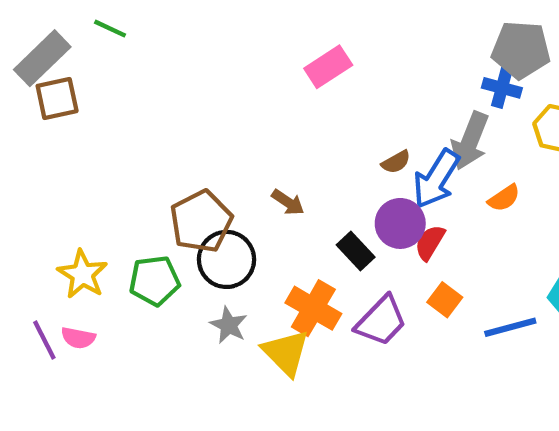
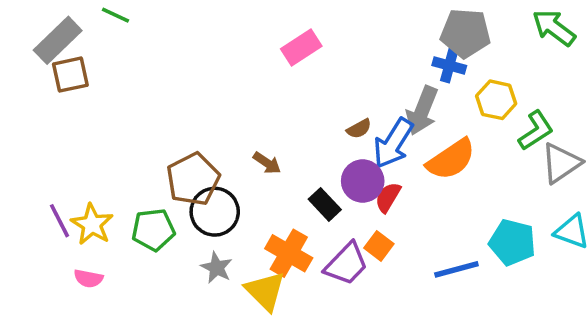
orange semicircle: (504, 198) -> (451, 159), size x1.8
orange square: (445, 300) -> (379, 246), moved
purple line: (44, 340) -> (60, 221), moved

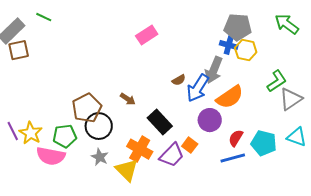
yellow hexagon: (496, 100) -> (246, 50), moved
purple circle: (363, 181) -> (210, 120), moved
red semicircle: (388, 197) -> (236, 138), moved
black rectangle: (325, 204) -> (160, 122), size x1.4
pink semicircle: (88, 278) -> (51, 156), moved, size x1.8

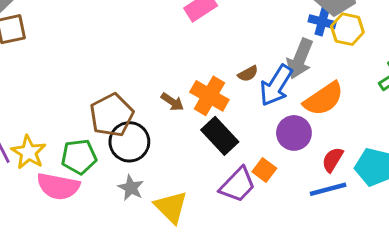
orange cross: (140, 149) -> (209, 96), moved

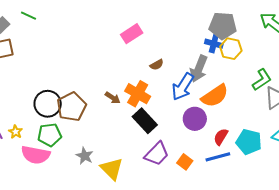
brown semicircle: (248, 74) -> (157, 65), moved
black circle: (129, 142) -> (48, 104), moved
yellow star: (29, 152) -> (16, 132), size x0.6
orange square: (264, 170) -> (185, 162), moved

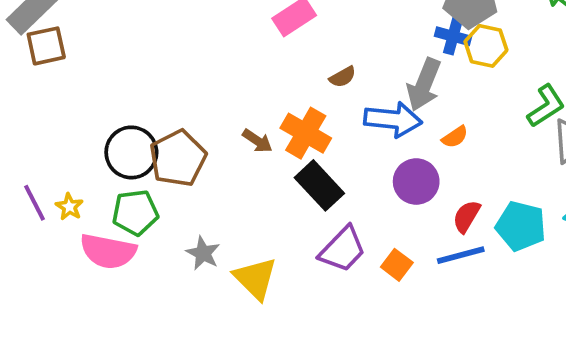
blue arrow: (183, 87) -> (393, 120), turned -116
orange semicircle: (215, 96) -> (455, 137), size x0.5

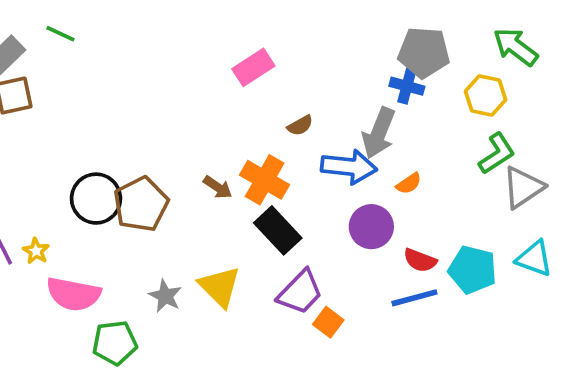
yellow hexagon: (486, 46) -> (486, 96), moved
green pentagon: (135, 213) -> (115, 343), moved
red semicircle: (467, 216) -> (420, 260), turned -100
orange square: (397, 265) -> (328, 322), moved
yellow triangle: (255, 278) -> (220, 287), moved

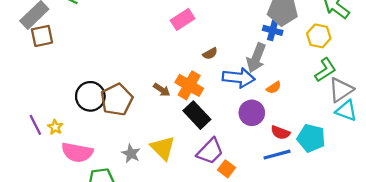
cyan triangle: (534, 258) -> (346, 111), moved

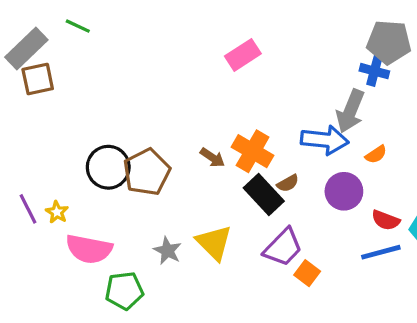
brown semicircle: (210, 53) -> (288, 183), moved

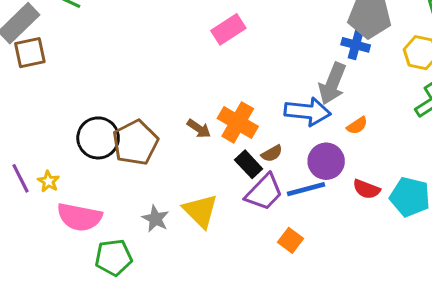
black rectangle: (264, 194) -> (249, 164), size x0.7
purple trapezoid: (283, 247) -> (264, 192), moved
blue line: (381, 252) -> (306, 189), moved

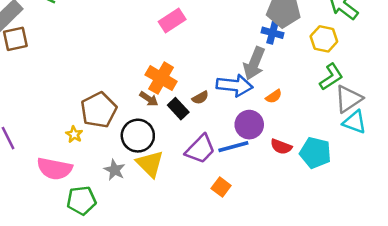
orange cross: (238, 122) -> (161, 78), moved
black circle: (98, 138) -> (138, 136), moved
brown semicircle: (272, 153) -> (200, 98), moved
black rectangle: (249, 164) -> (178, 109), moved
yellow star: (48, 181) -> (74, 134), moved

